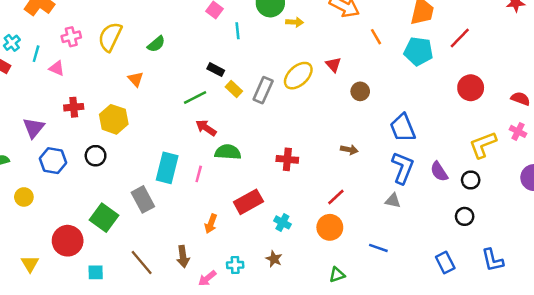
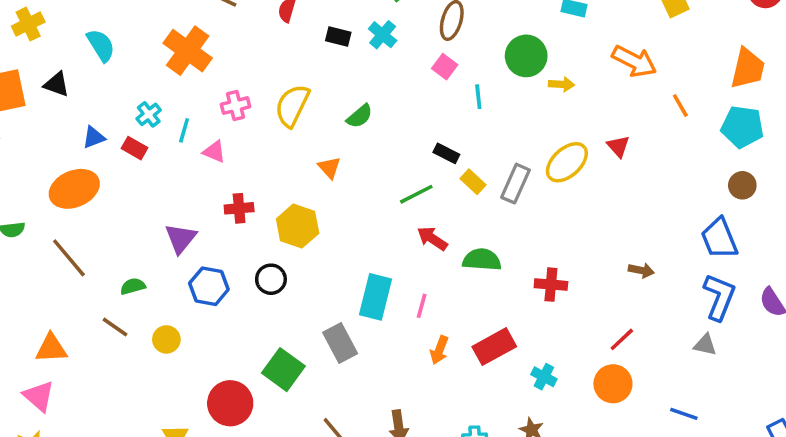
brown circle: (360, 91) -> (742, 185), moved
green semicircle: (228, 152) -> (482, 260), moved
orange arrow: (211, 224) -> (439, 350), moved

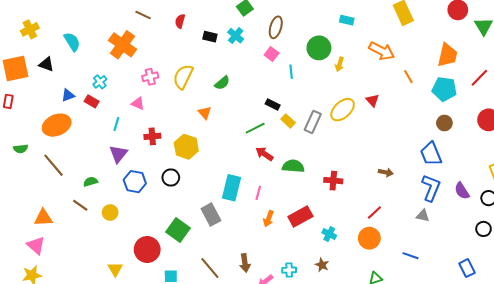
yellow arrow: (562, 84) -> (339, 64), turned 104
cyan line: (184, 130) -> (116, 124), moved

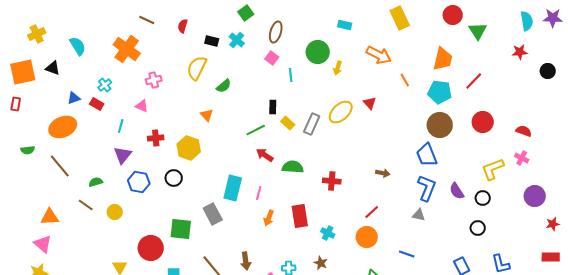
yellow semicircle: (183, 77) -> (197, 68), moved
black rectangle: (273, 104) -> (273, 107), turned 64
brown circle: (444, 123) -> (440, 125), size x1.6
red rectangle: (300, 217) -> (300, 216), turned -70
green square: (178, 230) -> (181, 229), turned -30

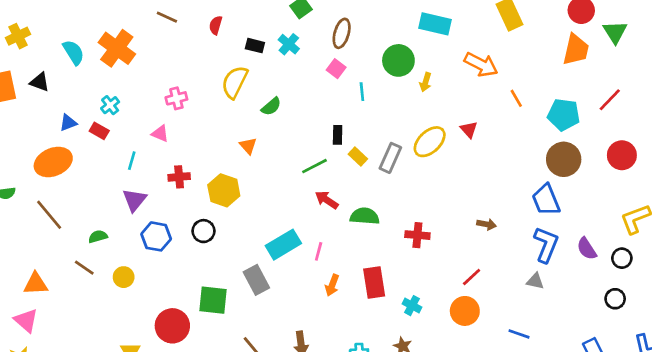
cyan rectangle: (345, 25) -> (435, 24), size x1.6
orange cross: (127, 49) -> (117, 48), moved
orange trapezoid: (443, 59) -> (576, 50), moved
cyan rectangle: (233, 188) -> (283, 245), turned 45

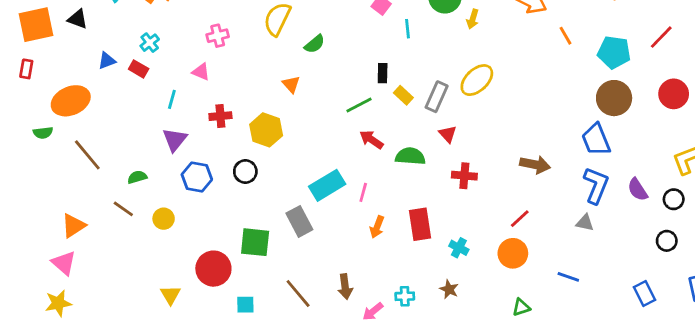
red triangle: (469, 130) -> (448, 134), moved
orange ellipse: (53, 162) -> (71, 101), moved
brown arrow: (486, 224) -> (535, 165), size x1.5
orange triangle: (36, 284) -> (73, 226), turned -30

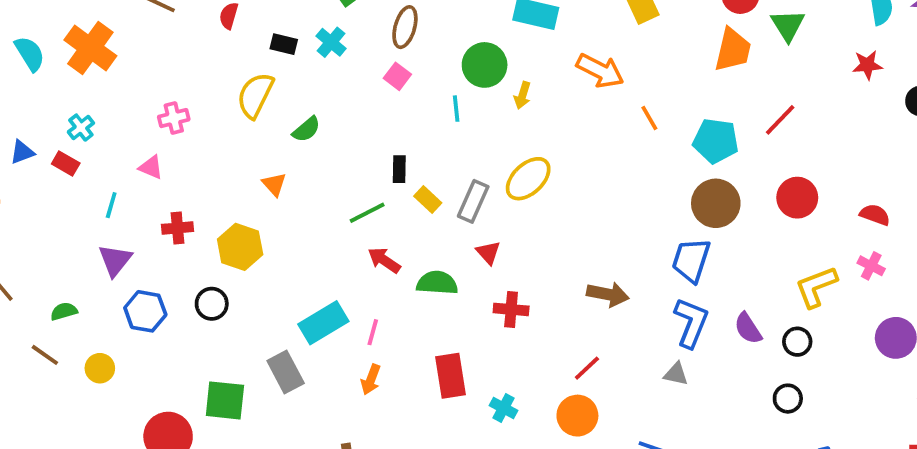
cyan line: (408, 29) -> (456, 109), moved
blue trapezoid: (596, 140) -> (691, 260), turned 40
orange arrow: (377, 227) -> (371, 380), moved

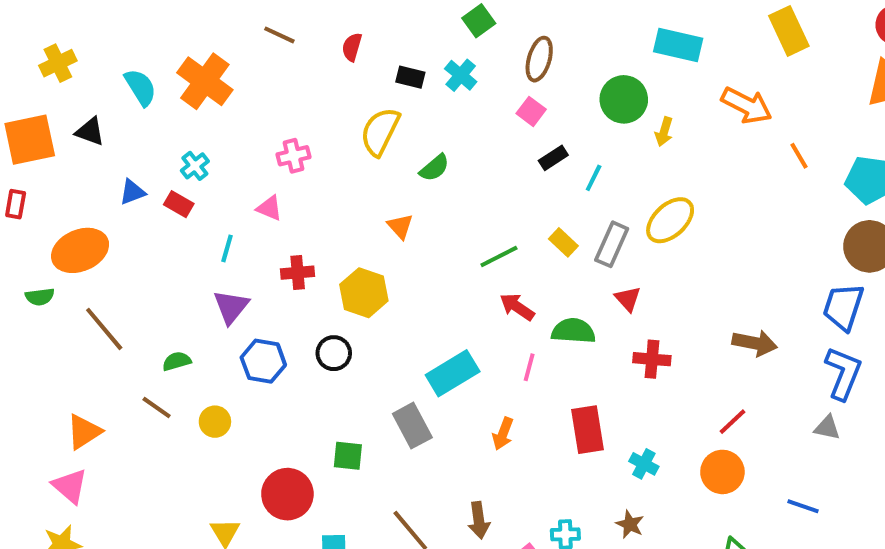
cyan line: (456, 109) -> (594, 178), moved, turned 32
black rectangle: (399, 169) -> (553, 158), moved, turned 56
pink line: (373, 332) -> (529, 367), moved
green square: (225, 400) -> (348, 456), size x0.7

